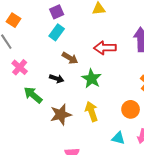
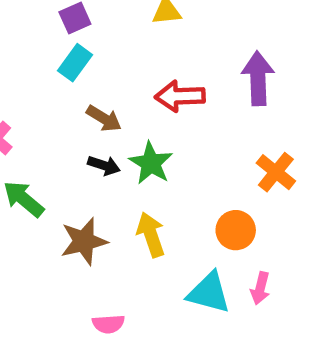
black arrow: (57, 79) -> (104, 165), moved
cyan triangle: (118, 138) -> (209, 293), size x1.5

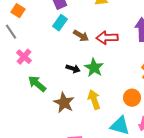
brown arrow: (104, 119) -> (81, 36), moved
brown star: (84, 241) -> (64, 103), turned -30

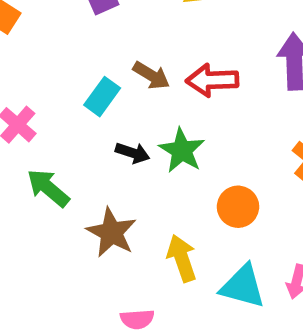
cyan rectangle: (60, 23) -> (102, 97), moved
orange circle: (132, 98) -> (238, 207), moved
yellow arrow: (94, 100) -> (182, 258), moved

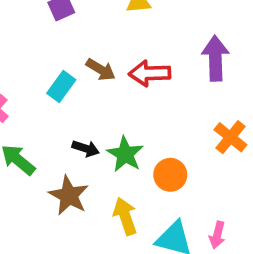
green star: (182, 150) -> (125, 154), moved
black arrow: (133, 153) -> (86, 149), moved

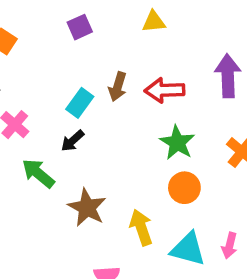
brown arrow: (101, 70) -> (118, 87), turned 76
black arrow: (86, 149) -> (73, 141), moved, turned 120
green star: (125, 154) -> (177, 143), moved

